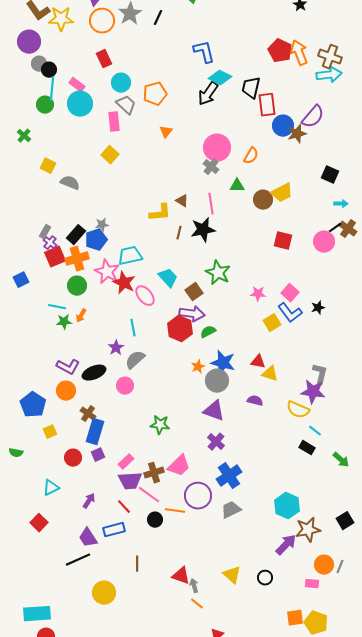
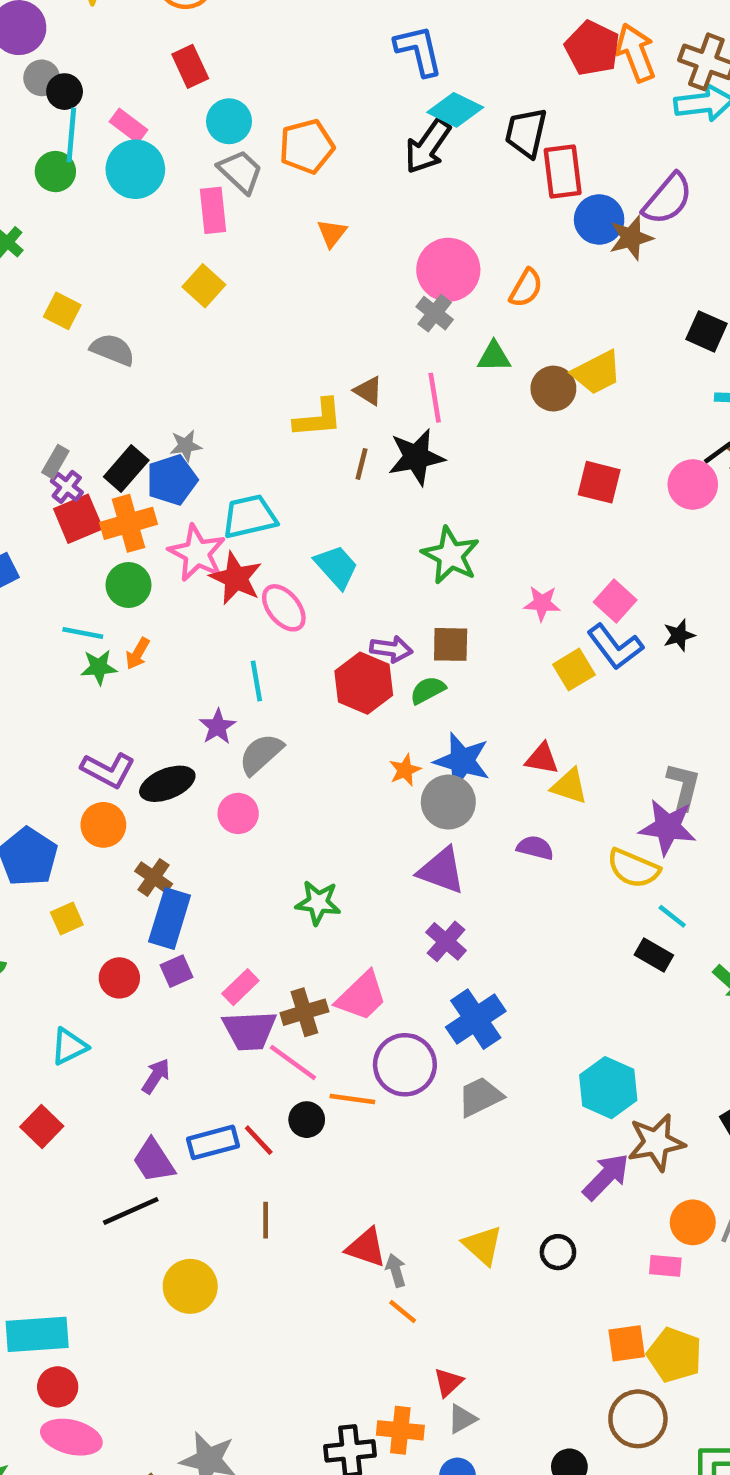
brown square: (194, 292) -> (451, 644), moved, turned 36
purple arrow: (192, 314) -> (391, 649), size x0.7
red line: (124, 507) -> (259, 1140), moved

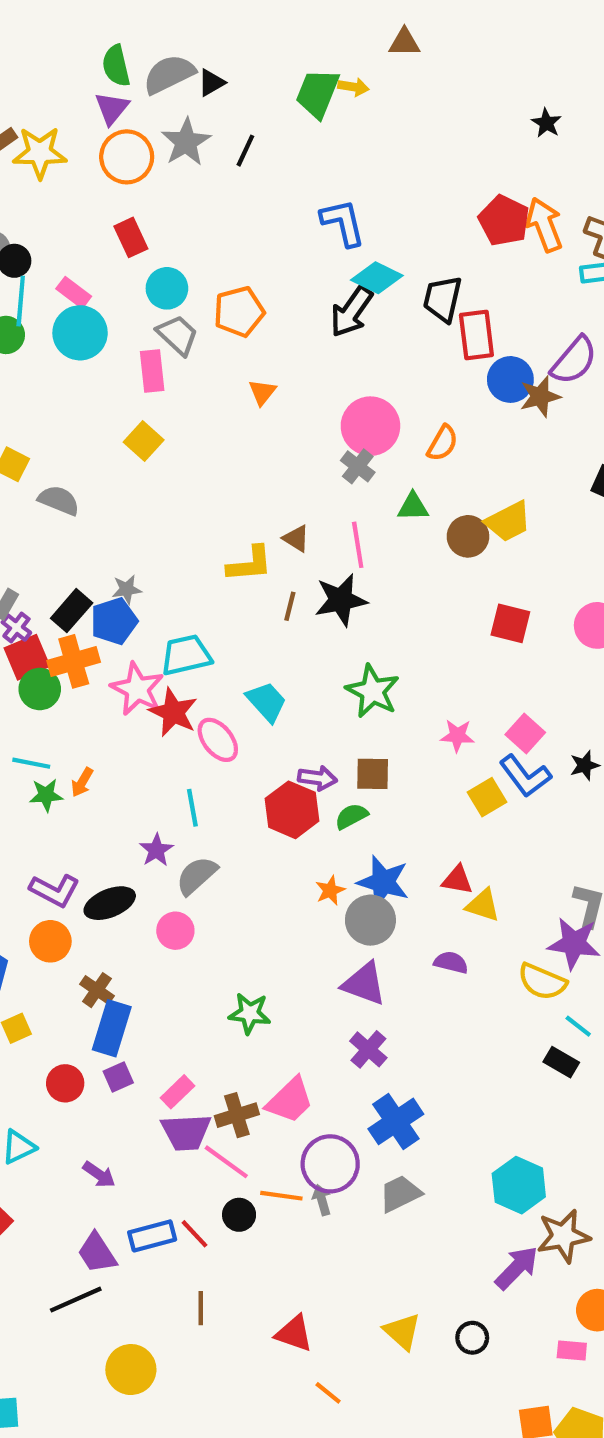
green circle: (128, 585) -> (40, 689), moved
purple arrow: (156, 1076) -> (99, 1174), turned 92
gray arrow: (396, 1270) -> (322, 1200), moved

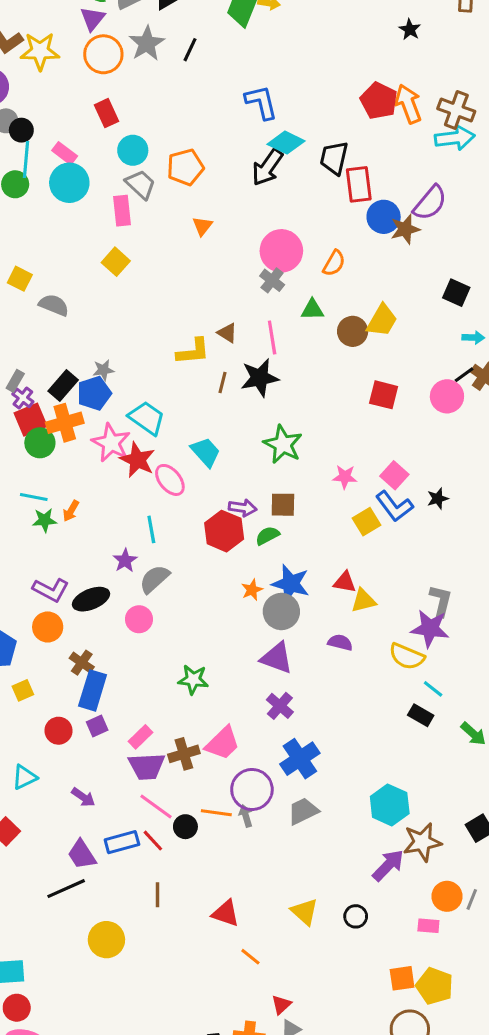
yellow trapezoid: (508, 522) -> (382, 321), turned -33
cyan trapezoid: (186, 655) -> (147, 418), turned 48
yellow triangle: (483, 905) -> (363, 601), turned -32
pink line: (226, 1162) -> (156, 807), moved

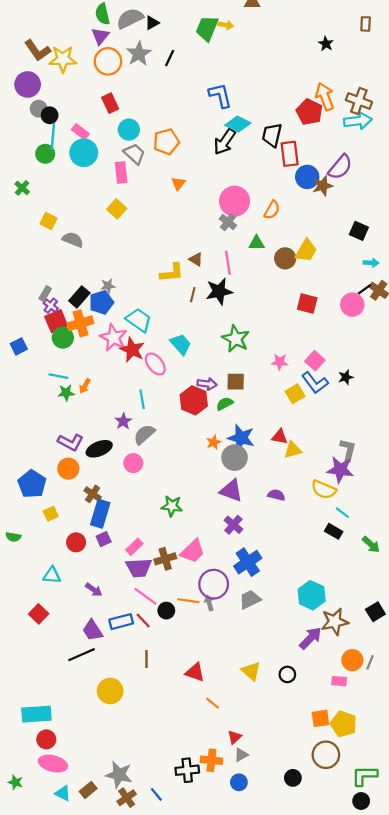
red pentagon: (379, 101) -> (309, 112), moved
purple semicircle: (340, 642) -> (276, 495), moved
cyan triangle: (24, 777) -> (52, 575), turned 30

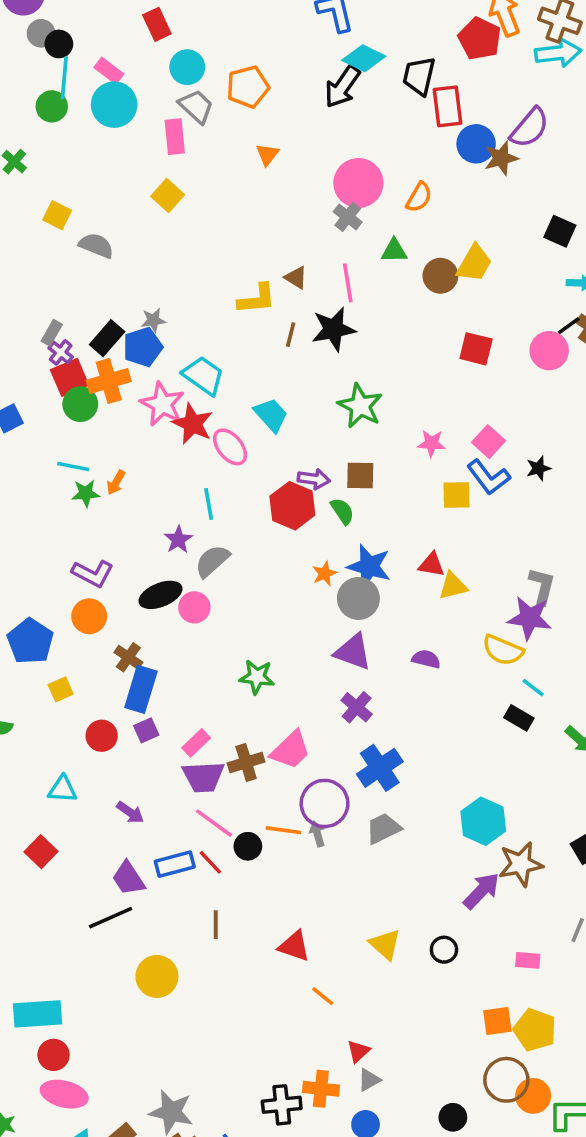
yellow square: (295, 394) -> (456, 495), turned 30
green semicircle: (225, 404) -> (342, 511), turned 84
black ellipse: (99, 449) -> (160, 595), moved
orange circle: (352, 660) -> (533, 1096), moved

